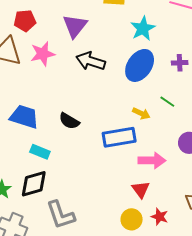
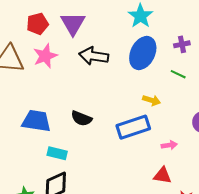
red pentagon: (25, 21) -> (38, 24), moved
green line: (167, 102) -> (178, 74), moved
pink arrow: (152, 161) -> (169, 145), size x0.6
red triangle: (141, 189) -> (162, 175), turned -36

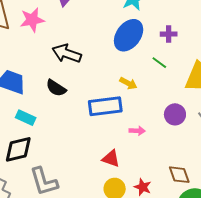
black arrow: (94, 56) -> (67, 53), moved
red triangle: (162, 175) -> (111, 159), moved

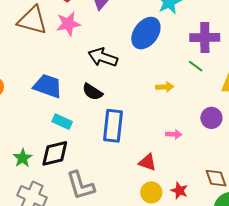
purple cross: (169, 34) -> (205, 38), size x1.8
blue ellipse: (129, 35) -> (146, 33), moved
yellow arrow: (128, 83) -> (165, 87), turned -30
blue rectangle: (105, 106) -> (113, 126), moved, turned -76

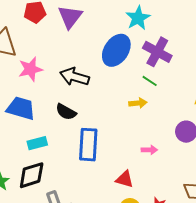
pink star: (68, 24) -> (30, 69), moved
purple cross: (205, 38) -> (157, 52), moved, turned 32
green line: (196, 66) -> (150, 81), moved
cyan rectangle: (62, 122) -> (37, 143), turned -36

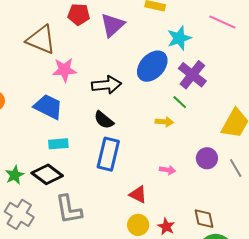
black arrow: (75, 77) -> (107, 85), turned 148
black semicircle: (66, 112) -> (104, 120), moved
black diamond: (32, 175) -> (47, 174), turned 44

